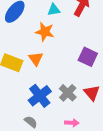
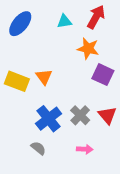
orange star: (45, 32) -> (88, 49), moved

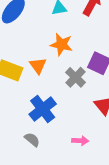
orange star: (88, 49) -> (61, 44), moved
gray cross: (80, 115) -> (75, 77), moved

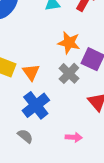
orange star: (61, 44) -> (69, 43), moved
orange triangle: (38, 66) -> (31, 72), moved

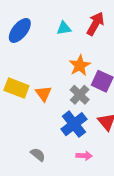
orange star: (69, 43) -> (80, 65), turned 30
blue cross: (36, 105) -> (74, 124), moved

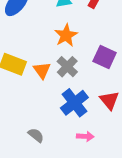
orange star: (80, 65) -> (66, 35), moved
gray cross: (80, 95) -> (67, 67), moved

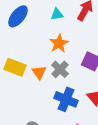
blue cross: (74, 103) -> (66, 99), turned -30

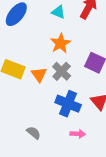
cyan triangle: (57, 14) -> (58, 12), turned 32

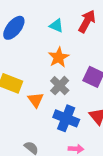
orange triangle: (39, 75) -> (36, 100), moved

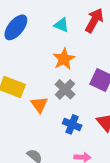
blue cross: (66, 118) -> (72, 124), size x0.7

